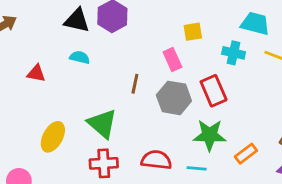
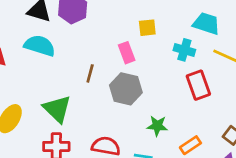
cyan semicircle: (80, 57) -> (40, 46), size x1.6
red rectangle: (214, 91) -> (198, 85), moved
green star: (210, 135) -> (157, 126), size x0.7

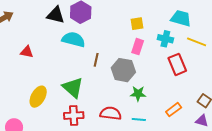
cyan semicircle: (40, 46) -> (73, 39), moved
pink rectangle: (127, 53) -> (138, 47), moved, turned 42
green star: (157, 126) -> (138, 94), moved

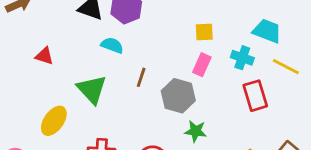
cyan semicircle: (73, 39) -> (112, 45), size x0.7
green triangle: (73, 88) -> (92, 89), moved

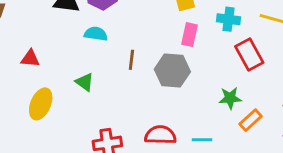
green triangle: (92, 89) -> (85, 82), size x0.6
yellow ellipse: (54, 121) -> (41, 104), moved
green star: (196, 131) -> (230, 98), moved

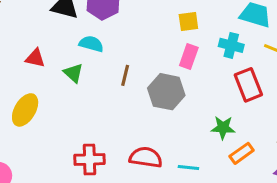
red triangle: (30, 58) -> (35, 58), moved
green triangle: (85, 82) -> (73, 73), moved

